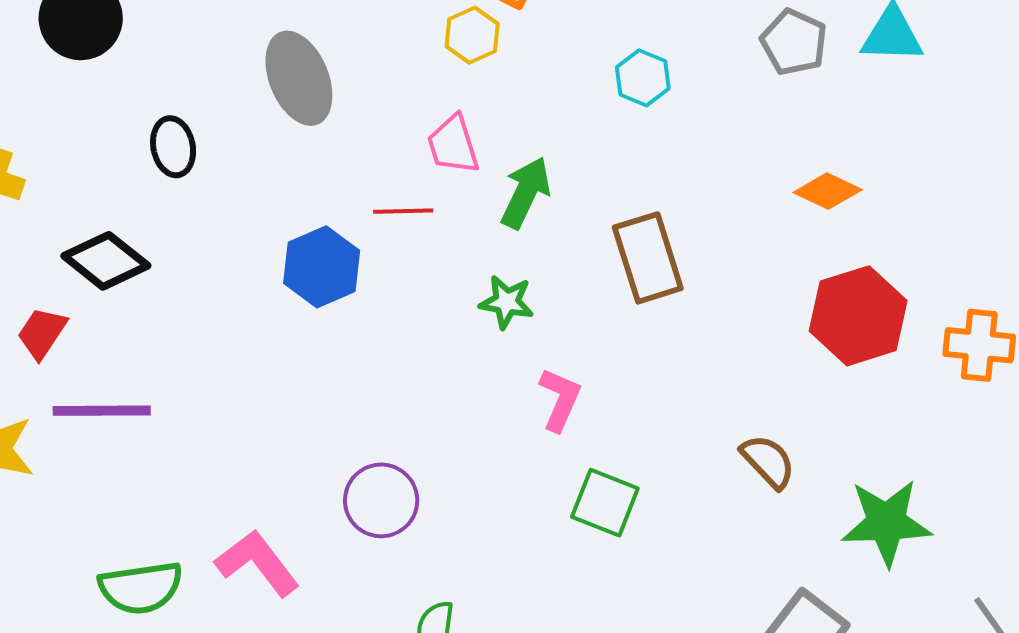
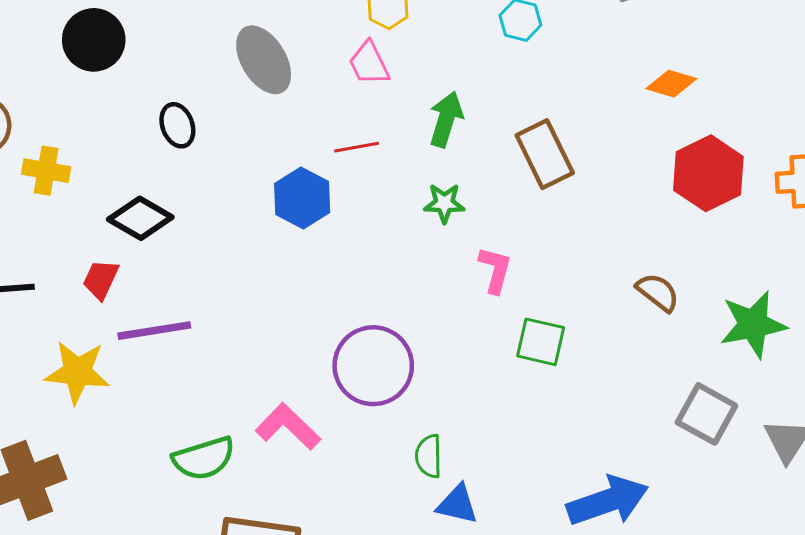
pink trapezoid: (453, 145) -> (369, 63), moved
purple circle: (381, 500) -> (373, 366), size x1.4

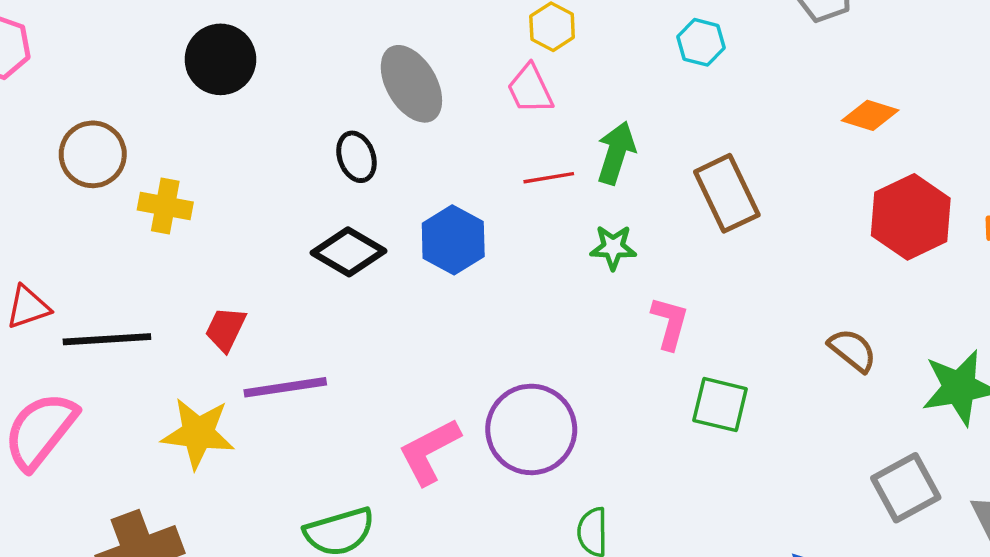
black ellipse: (177, 125) -> (356, 157), moved
red line: (357, 147) -> (549, 178), moved
black diamond: (140, 218) -> (348, 252), moved
gray square: (706, 414) -> (906, 488), turned 32
pink L-shape: (288, 427) -> (429, 451), moved, turned -72

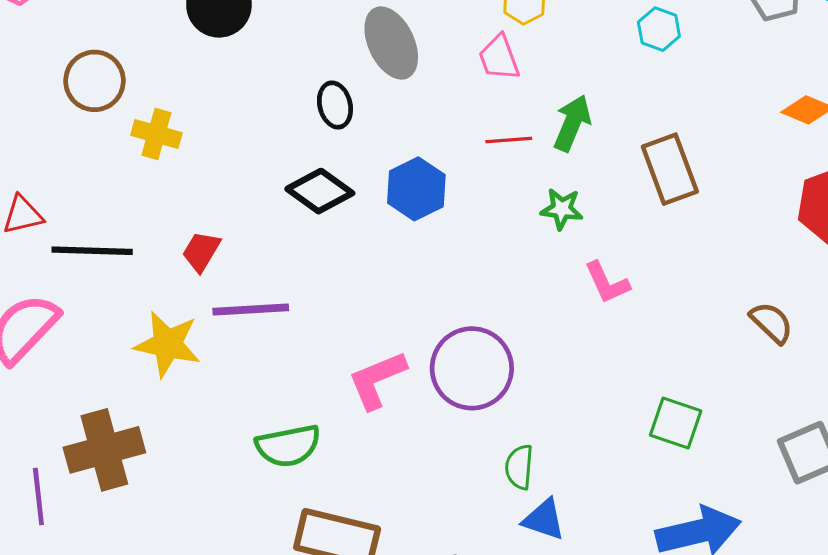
pink L-shape: (670, 323) -> (607, 283), turned 135
green square: (720, 405) -> (676, 423), moved

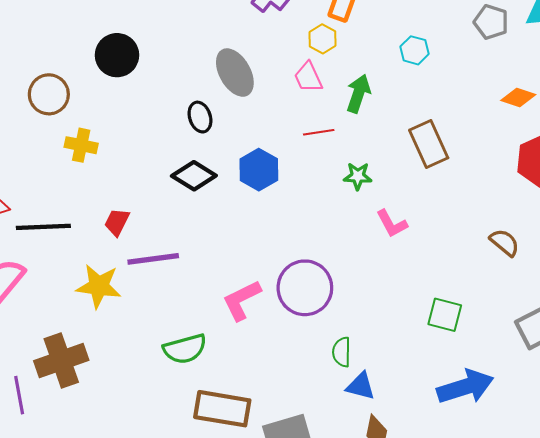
brown circle: (94, 81) -> (49, 94), moved
green arrow: (572, 123) -> (358, 94), moved

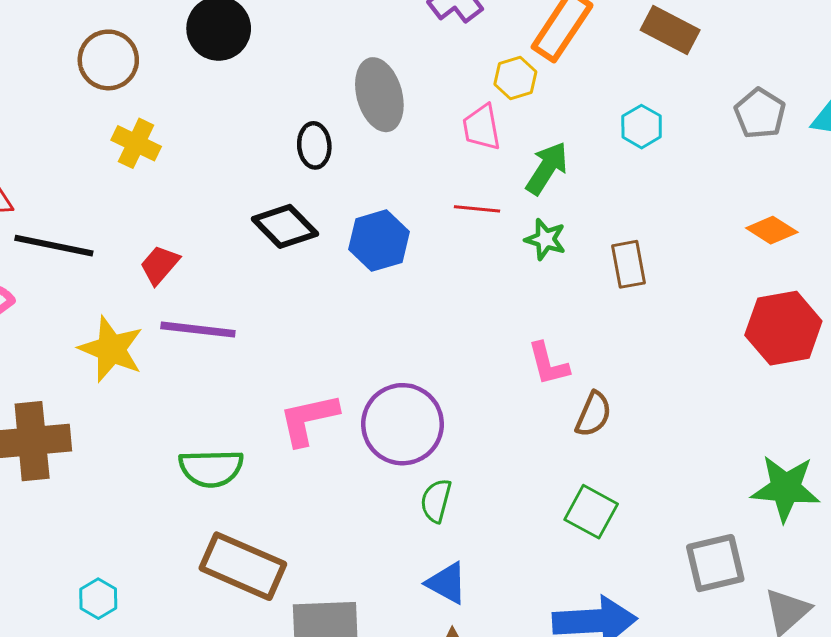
brown rectangle: (429, 144) -> (628, 264), size x0.7
green star: (358, 176) -> (545, 239), moved
brown semicircle: (505, 243) -> (593, 414), moved, turned 60
green semicircle: (342, 352) -> (436, 501), moved

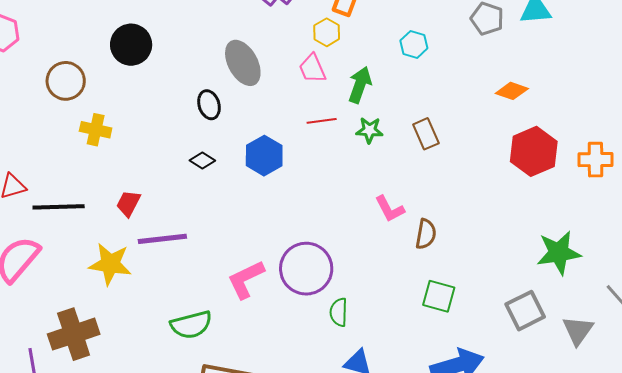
black diamond: (285, 226) -> (202, 160), size x0.6

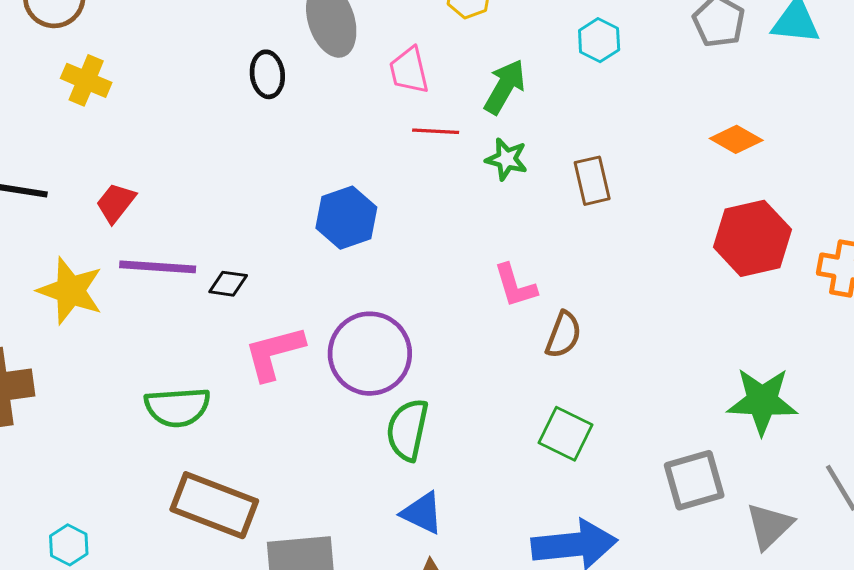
pink trapezoid: (312, 68) -> (409, 70), moved
blue hexagon: (264, 156) -> (346, 218), moved
black diamond: (202, 160) -> (228, 284), moved, turned -35
green semicircle: (339, 312) -> (407, 430), size x1.4

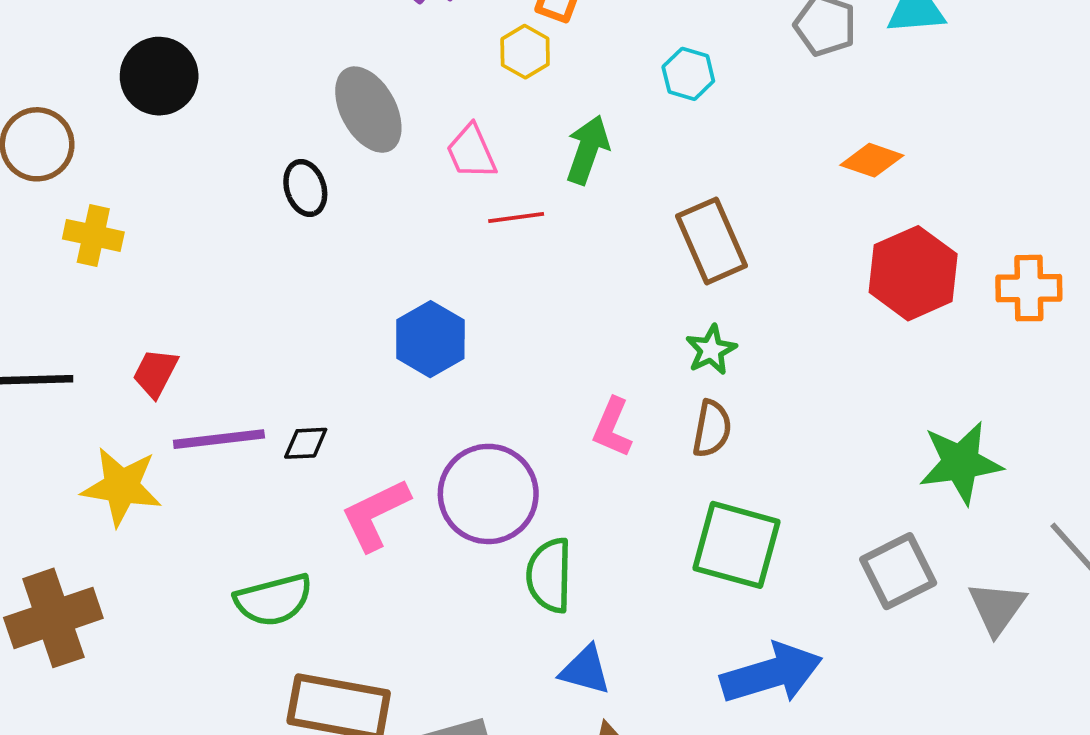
green star: (507, 159) -> (711, 350), moved, turned -30
brown rectangle: (592, 181) -> (711, 241), size x1.4
pink L-shape: (515, 286) -> (612, 427), moved, turned 51
green square: (566, 434) -> (736, 545), size x1.4

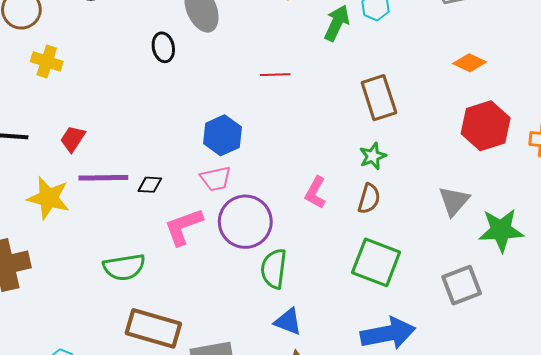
green arrow: (588, 150) -> (337, 23), moved
pink trapezoid: (471, 152) -> (216, 179), moved, turned -84
gray triangle: (997, 608) -> (454, 201), moved

